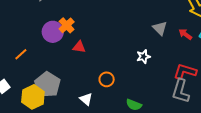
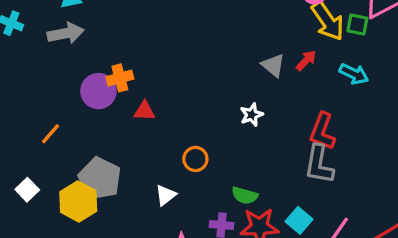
orange cross: (67, 25) -> (120, 78), turned 35
red arrow: (185, 34) -> (306, 60), moved, turned 104
red L-shape: (185, 71) -> (322, 131), turned -80
white triangle: (86, 99) -> (166, 195), turned 48

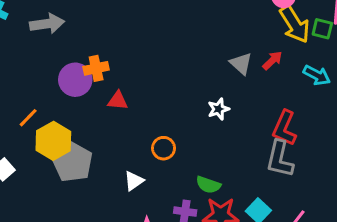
yellow hexagon: (78, 201) -> (53, 141), moved

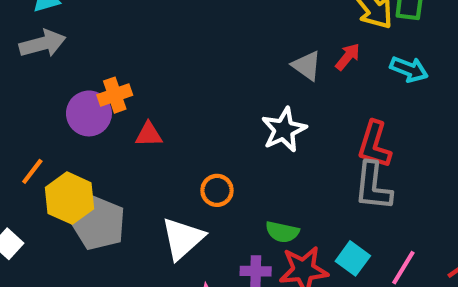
white star: (219, 109) -> (284, 130), size x1.5
white triangle: (134, 181) -> (183, 238), size x1.6

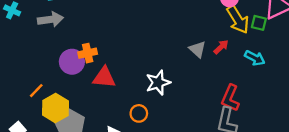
white star: (284, 130) -> (158, 83), moved
red triangle: (149, 134) -> (104, 77), size x1.5

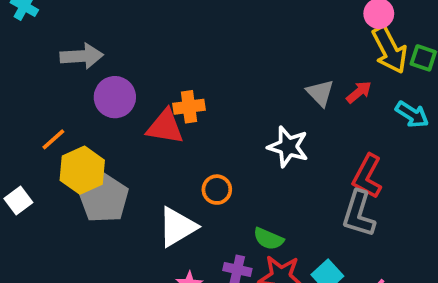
gray arrow: (50, 19) -> (82, 56), moved
orange cross: (88, 53) -> (189, 107), moved
white star: (158, 83) -> (288, 147), moved, turned 30

